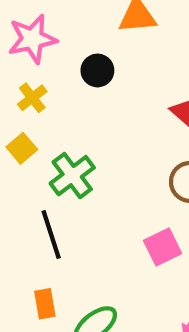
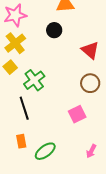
black circle: (97, 70) -> (54, 30), moved
yellow cross: (32, 98) -> (15, 43), size x1.5

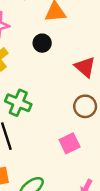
green cross: (34, 80) -> (18, 103), turned -30

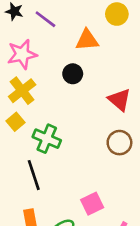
pink square: (70, 143) -> (92, 204), moved

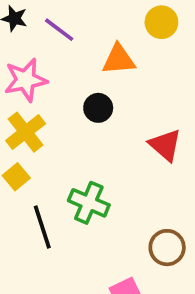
green cross: (47, 139) -> (89, 203), moved
brown circle: (119, 143) -> (167, 248), moved
black line: (34, 175) -> (42, 227), moved

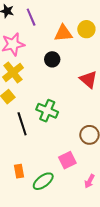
yellow circle: (161, 22) -> (86, 29), moved
purple line: (59, 30) -> (31, 17), turned 30

